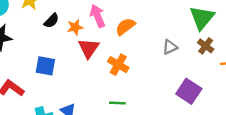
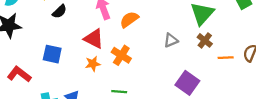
orange star: (75, 27) -> (93, 64), moved
red triangle: (89, 48) -> (94, 39), turned -40

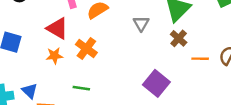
gray triangle: (171, 40) -> (141, 23), moved, turned -42

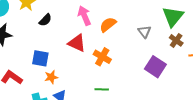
orange star: (54, 56) -> (51, 77), moved
purple square: (156, 83) -> (155, 67), moved

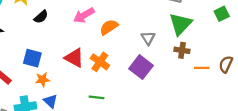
pink arrow: (84, 16) -> (84, 15), turned -102
brown cross: (176, 40) -> (182, 50), turned -32
red triangle: (77, 43) -> (74, 58), moved
purple square: (155, 67) -> (141, 67), moved

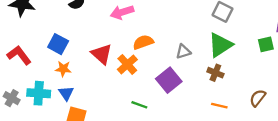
orange semicircle: (109, 27) -> (143, 42), moved
gray triangle: (148, 38) -> (183, 52), turned 32
orange line: (202, 68) -> (219, 106), moved
green line: (96, 97) -> (139, 105), moved

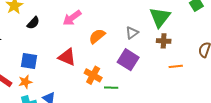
orange cross: (127, 64) -> (93, 75), moved
orange star: (63, 69) -> (25, 82), moved

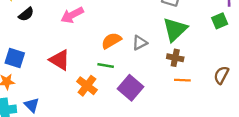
orange semicircle: (97, 36) -> (111, 41), moved
purple square: (128, 60) -> (131, 88), moved
orange line: (176, 66) -> (182, 80), moved
green line: (111, 88) -> (106, 65), moved

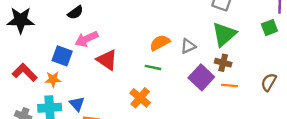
pink arrow: (72, 15) -> (86, 39), moved
orange cross: (87, 86) -> (140, 98), moved
purple square: (131, 88) -> (201, 77), moved

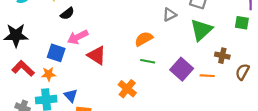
black star: (21, 20) -> (16, 35), moved
green square: (269, 28) -> (242, 23), turned 32
gray triangle: (188, 46) -> (170, 15), moved
brown cross: (223, 63) -> (222, 56), moved
green line: (153, 67) -> (148, 61), moved

